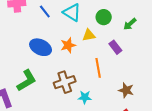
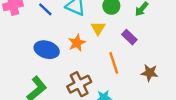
yellow triangle: (89, 35) -> (98, 28), turned -40
brown star: (126, 90) -> (150, 73), moved

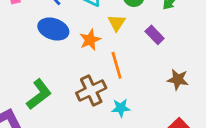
blue ellipse: (47, 50) -> (53, 29), moved
orange line: (114, 63) -> (117, 65), moved

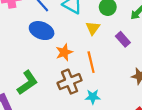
orange star: (90, 40) -> (64, 52), moved

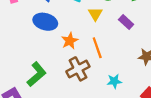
cyan star: (93, 97) -> (114, 81), moved

